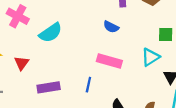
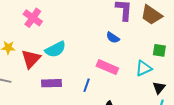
cyan semicircle: (51, 33) -> (55, 49), moved
red triangle: (22, 63) -> (31, 59), size x1.5

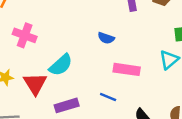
blue semicircle: (113, 38) -> (106, 38), moved
blue line: (87, 85) -> (108, 97), turned -72

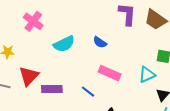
cyan semicircle: (61, 65) -> (64, 44), moved
red triangle: (35, 84) -> (29, 76), moved

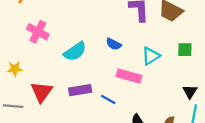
cyan triangle: (147, 75) -> (151, 56), moved
purple rectangle: (52, 89) -> (80, 90), moved

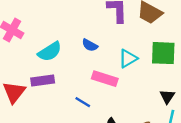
green square: (185, 50) -> (163, 53), size x1.6
purple rectangle: (80, 90) -> (43, 81), moved

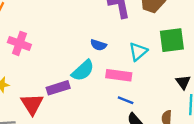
cyan semicircle: (50, 52) -> (83, 70), moved
blue line: (83, 102) -> (126, 100), moved

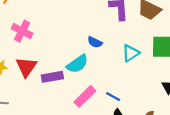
pink rectangle: (119, 75) -> (85, 96), moved, turned -60
red triangle: (32, 104) -> (26, 67), moved

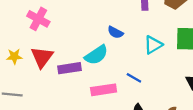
pink rectangle: (85, 96) -> (104, 90), turned 35
blue line: (113, 97) -> (134, 78), moved

